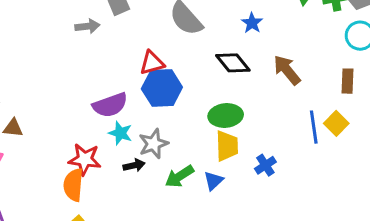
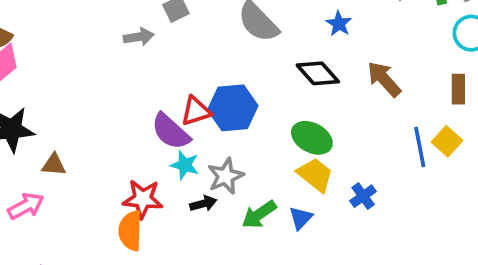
red triangle: (152, 63) -> (196, 111), moved
purple semicircle: (110, 105) -> (171, 131), turned 64
green ellipse: (226, 116) -> (312, 138), turned 36
yellow trapezoid: (227, 146) -> (315, 175), turned -48

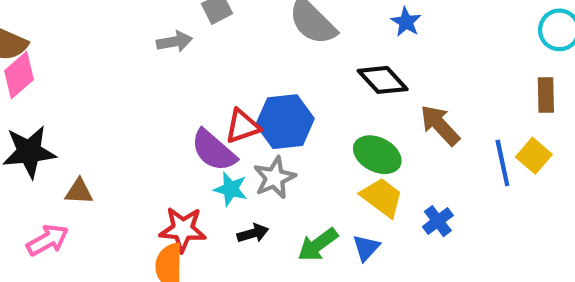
brown arrow: (384, 79) -> (440, 125), moved
gray star: (226, 176) -> (274, 178), moved

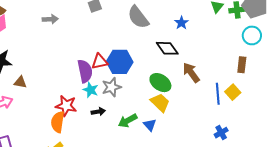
gray arrow: (174, 42) -> (50, 19), moved
purple semicircle: (214, 150) -> (85, 71), turned -150
blue cross: (438, 221) -> (221, 133), moved
blue triangle: (366, 248) -> (150, 125), turned -32

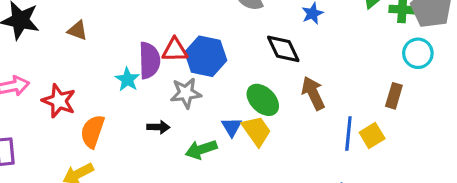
brown triangle: (20, 82) -> (77, 30), moved
cyan star: (91, 90) -> (127, 79), moved
red star: (66, 106) -> (59, 101), moved
blue triangle: (150, 125) -> (232, 127), moved

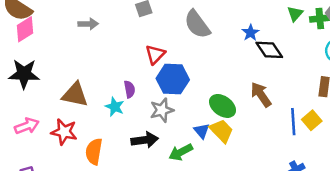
brown triangle: (77, 30) -> (75, 95), moved, size x1.6
black diamond: (283, 49) -> (269, 50), moved
red triangle: (175, 50) -> (155, 54), moved, turned -35
purple semicircle: (149, 60) -> (129, 89), size x0.6
black arrow: (158, 127) -> (145, 140), size x1.5

